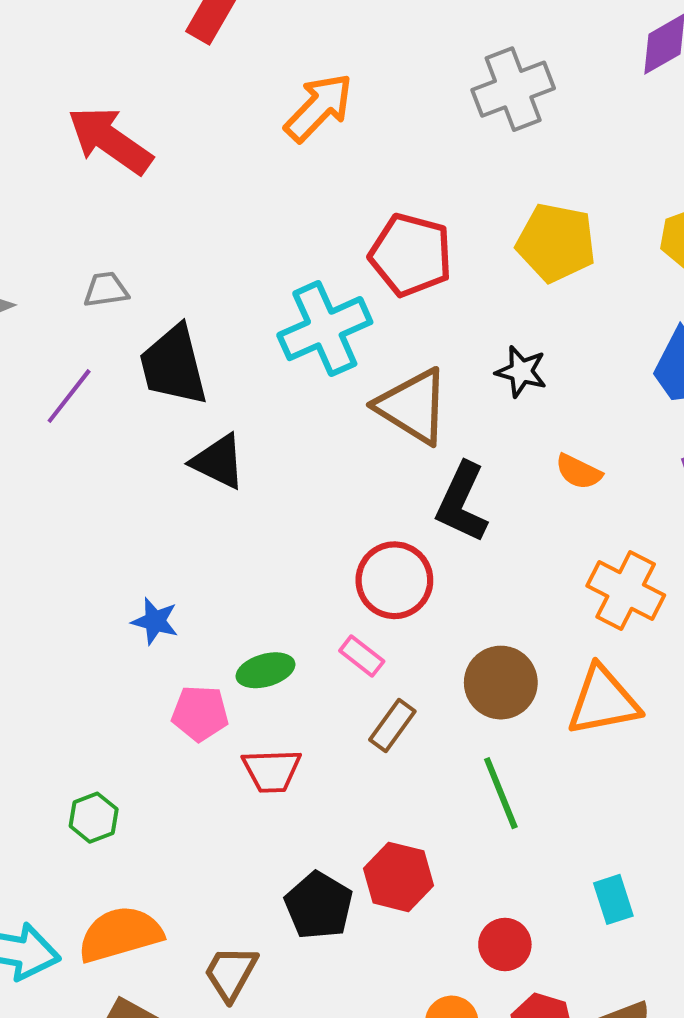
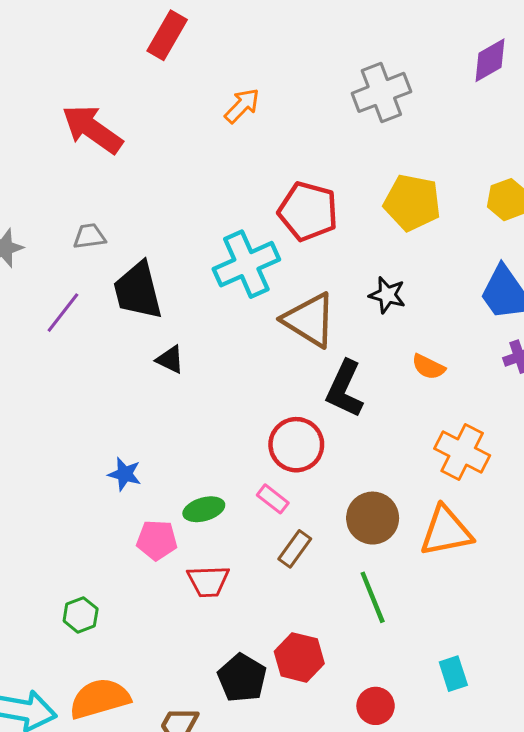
orange arrow: (319, 108) -> (242, 106), size x0.7
black triangle: (218, 462) -> (170, 360), size x0.7

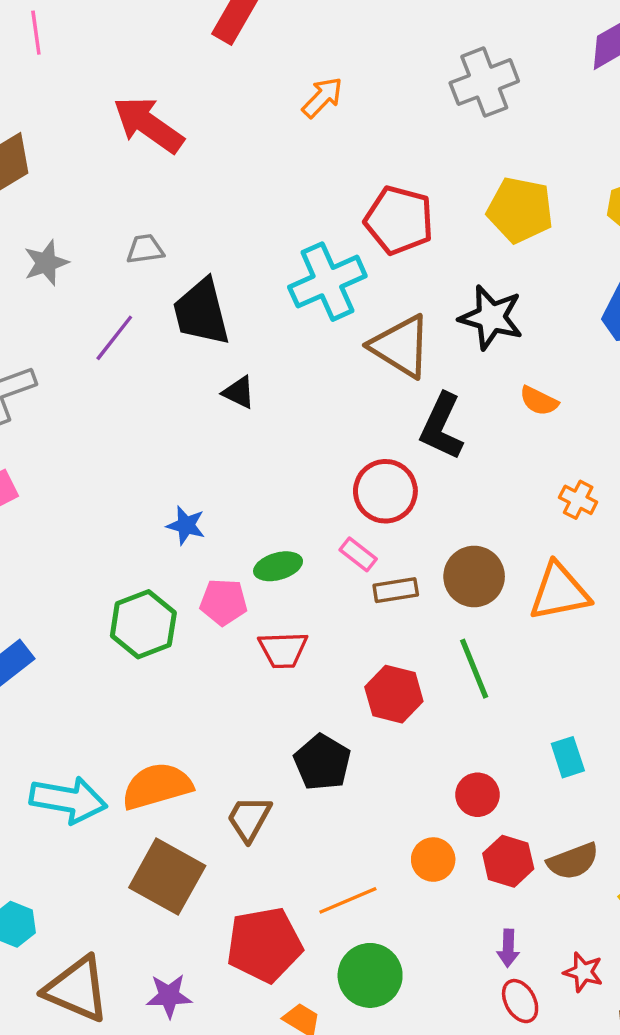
black star: (387, 295) -> (491, 317), size x1.5
orange cross: (462, 452) -> (578, 500), size x0.6
brown rectangle: (295, 549) -> (396, 590), moved, turned 45
green hexagon: (81, 615) -> (143, 624), moved, size x1.6
red hexagon: (299, 657) -> (394, 694), moved

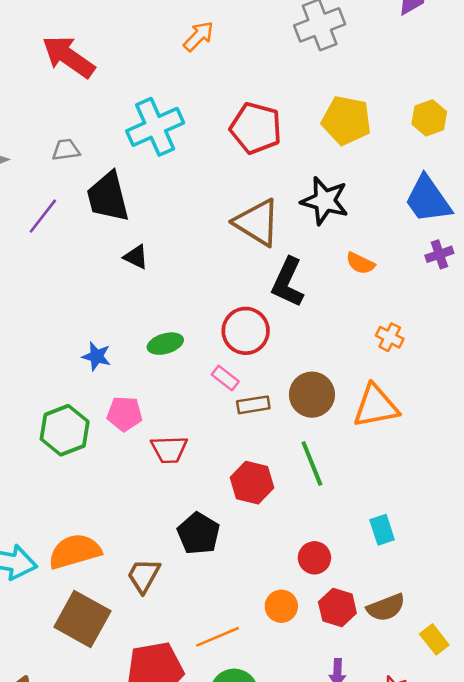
cyan cross: (327, 282) -> (155, 127), moved
green ellipse: (278, 566) -> (165, 344), moved

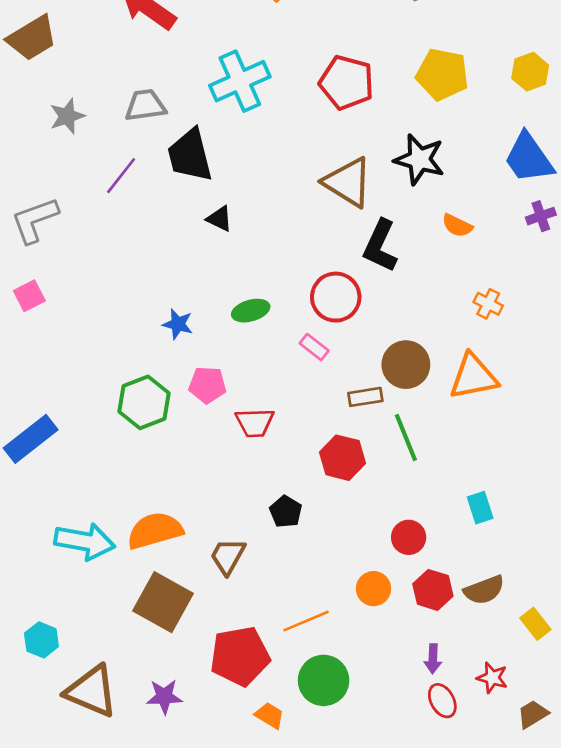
gray trapezoid: (66, 150) -> (145, 105), size x1.4
brown rectangle: (253, 405) -> (365, 397), moved
black pentagon: (198, 534) -> (286, 512), size x0.7

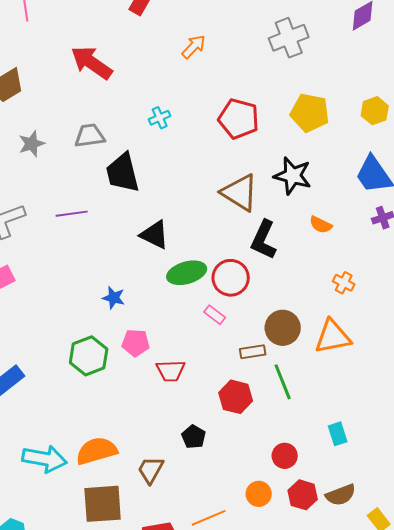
cyan cross: (240, 81) -> (160, 118), size x0.5
purple line: (121, 176) -> (72, 214), moved, turned 44
black triangle: (220, 219) -> (155, 235), moved, size x1.5
green ellipse: (251, 311) -> (187, 273), moved, size x1.4
brown square: (163, 602) -> (103, 504), turned -33

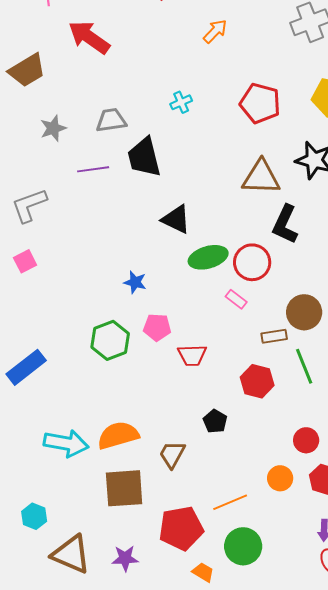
red arrow: (92, 63) -> (89, 37), moved
brown triangle: (240, 193) -> (261, 177), turned -30
purple line: (72, 214) -> (93, 169), moved

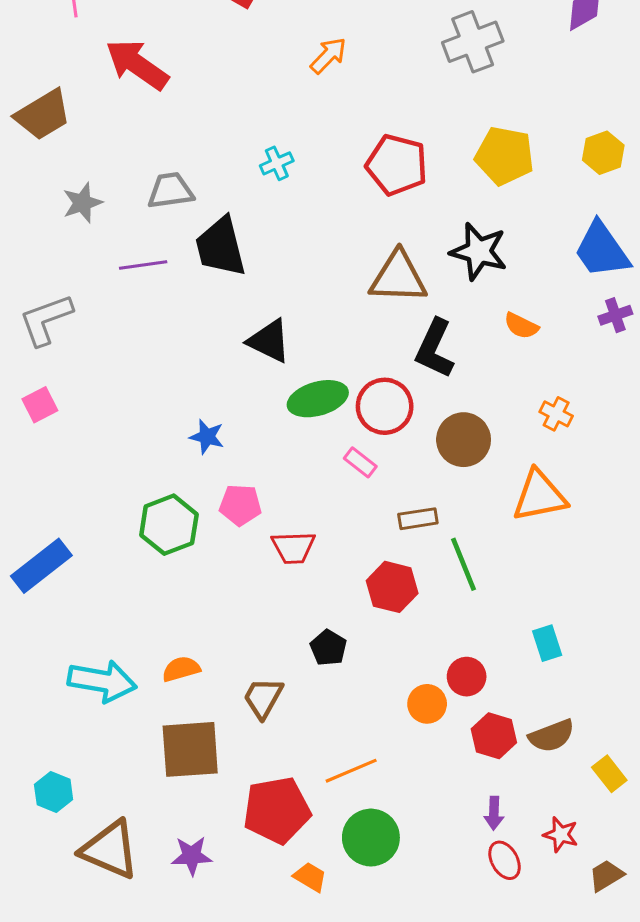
brown circle: (304, 312) -> (464, 440), moved
orange semicircle: (118, 435) -> (181, 669), size x0.6
orange circle: (280, 478) -> (427, 704), moved

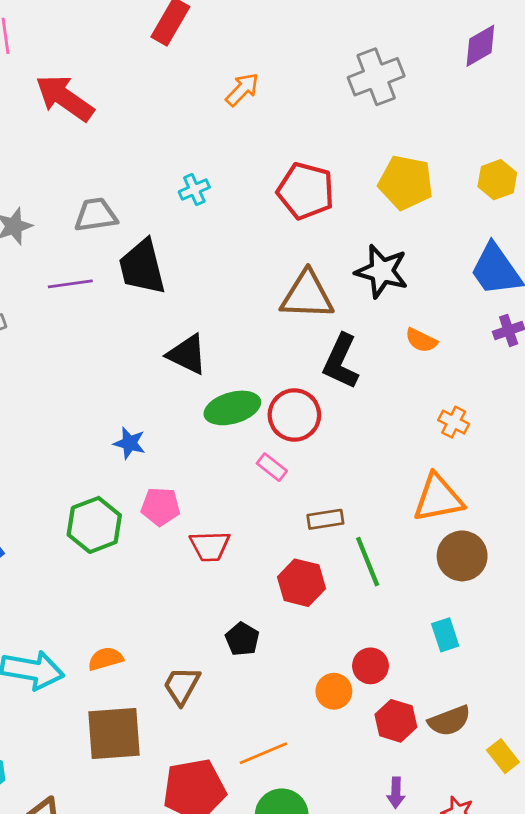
brown circle: (464, 440) -> (462, 556), moved

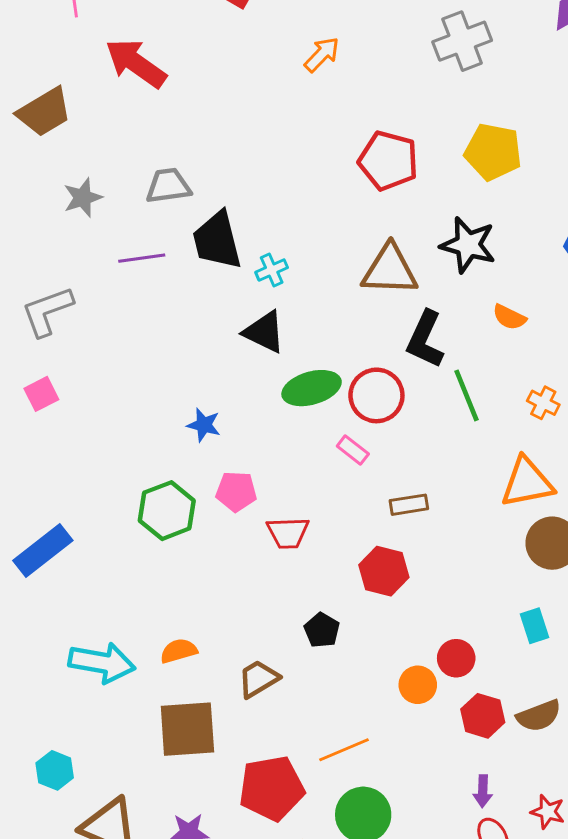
cyan cross: (194, 190) -> (272, 270), moved
green line: (368, 562) -> (467, 395), moved
brown trapezoid: (182, 686) -> (258, 679), turned 30

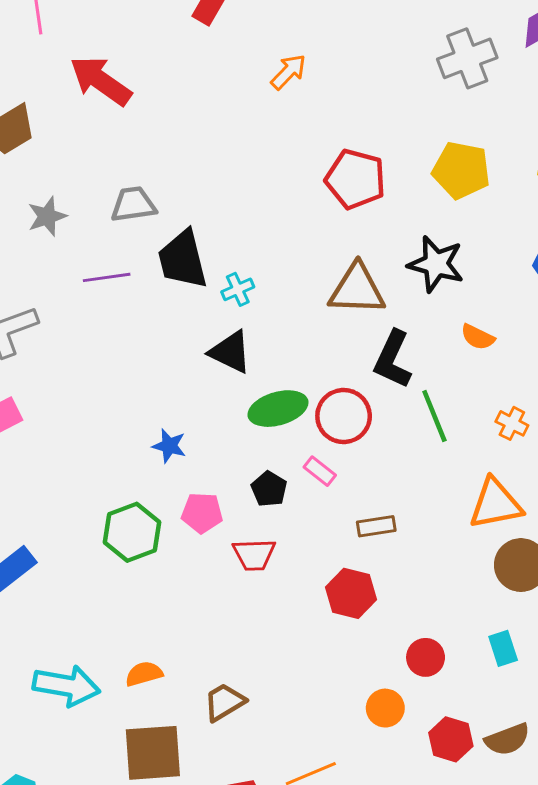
gray cross: (462, 41) -> (467, 58), moved
black pentagon: (322, 630) -> (269, 489), moved
red circle: (456, 658) -> (426, 657), moved

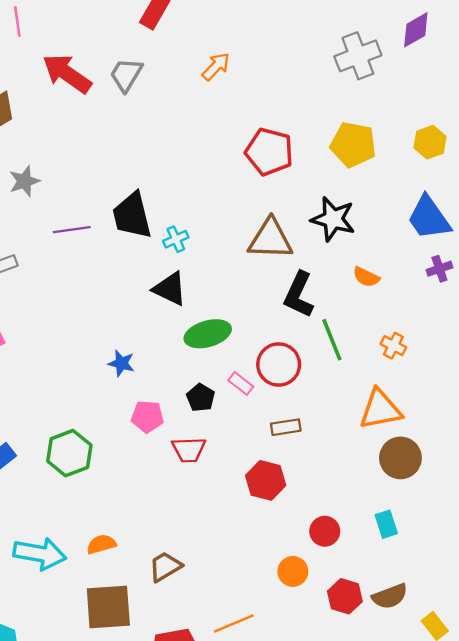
gray trapezoid: (133, 204) -> (126, 75), moved, turned -51
red circle: (344, 416) -> (279, 365), moved
green hexagon: (132, 532) -> (69, 453), moved

